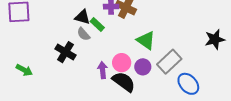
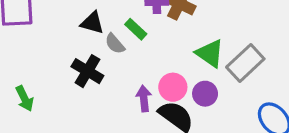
black triangle: (82, 17) -> (92, 23), moved
gray rectangle: (169, 62) -> (245, 63), moved
green arrow: (24, 70) -> (25, 98), turned 35

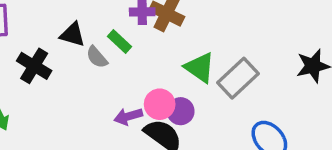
black cross: (87, 71) -> (34, 66), moved
purple circle: (205, 94) -> (181, 111), moved
purple arrow: (144, 98) -> (128, 116), turned -100

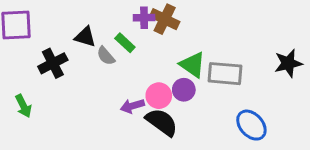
black cross: (34, 66) -> (53, 63), turned 32
gray rectangle: (238, 78) -> (225, 74), turned 48
purple circle: (181, 111) -> (184, 90), moved

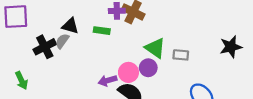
green rectangle: (125, 43) -> (102, 31), turned -35
gray semicircle: (106, 56) -> (62, 41), moved, turned 77
gray rectangle: (225, 74) -> (181, 55), size x0.6

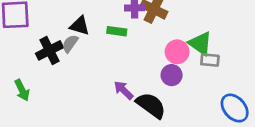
green triangle: (155, 48) -> (200, 44), moved
pink circle: (128, 72) -> (177, 52), moved
purple arrow: (108, 81) -> (124, 90), turned 60

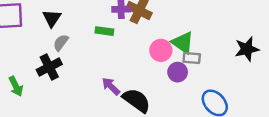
black triangle: (80, 26) -> (52, 18), moved, turned 48
black cross: (50, 50) -> (49, 67), moved
purple circle: (172, 75) -> (178, 72), moved

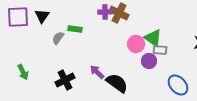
black triangle: (52, 18) -> (42, 16), moved
green rectangle: (104, 31) -> (75, 29), moved
black cross: (49, 67) -> (65, 80), moved

